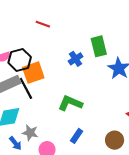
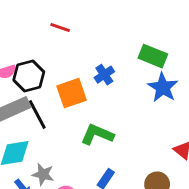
green rectangle: (99, 46) -> (153, 56), moved, turned -54
orange square: (33, 73) -> (72, 93), moved

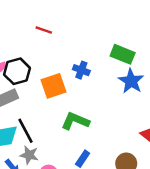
blue cross: (104, 75) -> (81, 70), turned -35
black line: (37, 115) -> (26, 131), moved

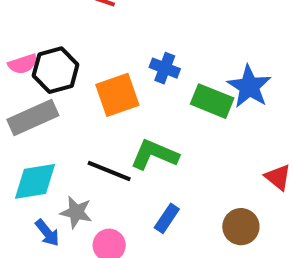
green rectangle: (123, 54) -> (212, 101), moved
black line: (26, 131) -> (109, 171), moved, turned -40

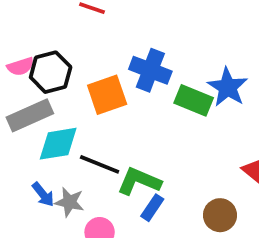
blue cross: (165, 68) -> (150, 70), size x1.5
green L-shape: (154, 155) -> (139, 181), moved
cyan diamond: (35, 181) -> (58, 144), moved
blue arrow: (47, 233) -> (43, 194), moved

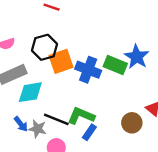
blue cross: (150, 70) -> (88, 70), moved
black hexagon: (51, 72) -> (44, 47), moved
black line: (100, 164) -> (56, 119), moved
brown circle: (220, 215) -> (132, 123), moved

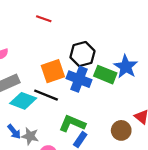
black hexagon: (44, 47) -> (82, 54), moved
cyan diamond: (30, 92) -> (23, 101), turned 30
black line: (56, 119) -> (46, 95), moved

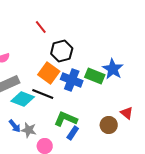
red line: (44, 19) -> (41, 27), turned 32
black hexagon: (82, 54) -> (62, 51), moved
orange square: (53, 71) -> (49, 73), turned -35

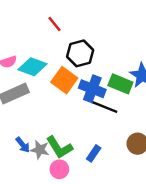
black line: (43, 94) -> (105, 107), moved
cyan diamond: (23, 99) -> (33, 67), moved
green L-shape: (66, 119) -> (59, 147), moved, turned -145

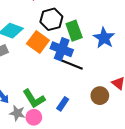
green rectangle: (120, 84) -> (74, 31), moved, turned 48
gray star: (40, 150) -> (17, 113), moved

